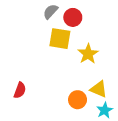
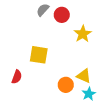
yellow square: (60, 39) -> (39, 55), moved
yellow star: (88, 54) -> (83, 34), moved

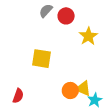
yellow triangle: (84, 76) -> (83, 88), moved
red semicircle: (17, 77) -> (18, 96), moved

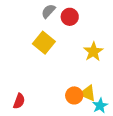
yellow star: (88, 36) -> (93, 52), moved
yellow square: (42, 59) -> (44, 43), moved, turned 30

